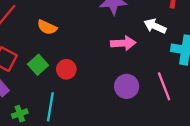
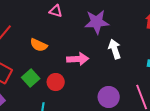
white arrow: (155, 26) -> (115, 49), moved, turned 48
pink arrow: (123, 43) -> (78, 59), moved

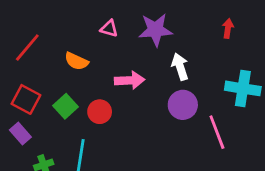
pink triangle: (56, 11) -> (109, 28), moved
purple circle: (109, 97) -> (183, 105), moved

